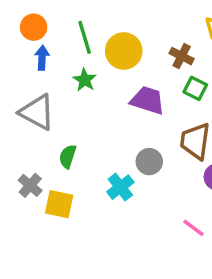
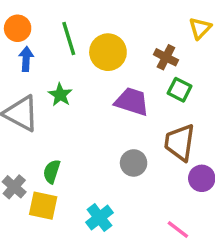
green star: (85, 80) -> (60, 95), moved
green semicircle: (68, 156) -> (52, 171), moved
cyan cross: (120, 187) -> (99, 218), moved

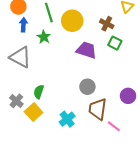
green star: (60, 95) -> (44, 37), moved
brown trapezoid: (180, 143) -> (98, 109), moved
yellow square: (43, 206) -> (34, 112), turned 36

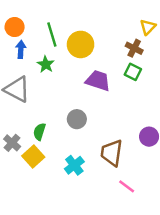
brown cross: (107, 24) -> (134, 48), moved
gray circle: (87, 87) -> (77, 119), moved
pink line: (114, 126) -> (127, 186), moved

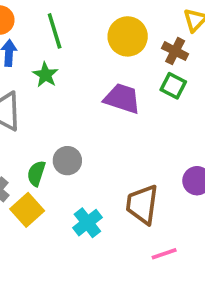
yellow circle: (81, 44) -> (128, 36), moved
gray circle: (77, 119) -> (67, 161), moved
pink line: (127, 186) -> (164, 254), turned -56

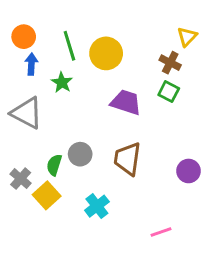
yellow circle: (128, 36) -> (106, 53), moved
brown trapezoid: (142, 204) -> (127, 159), moved

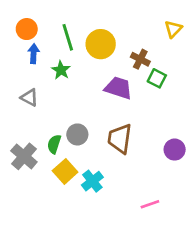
brown cross: (170, 63) -> (140, 59), moved
gray triangle: (27, 113) -> (29, 98), size x0.6
gray cross: (21, 179) -> (24, 156), size x1.4
yellow square: (47, 195) -> (65, 171), moved

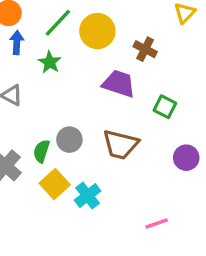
green line: (68, 37) -> (58, 23), turned 60
green square: (157, 78) -> (165, 107), moved
brown trapezoid: (120, 139) -> (120, 145), turned -84

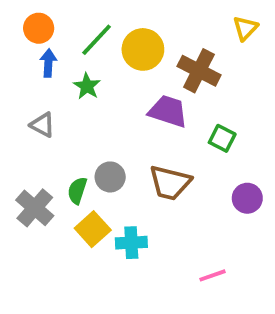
brown cross: (145, 49) -> (199, 71), size x1.5
cyan cross: (88, 196) -> (131, 243), turned 35

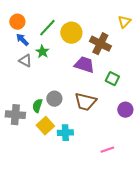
blue arrow: (48, 63) -> (22, 40), turned -48
gray triangle: (42, 125) -> (25, 61), moved
gray cross: (35, 208) -> (15, 115), turned -36

